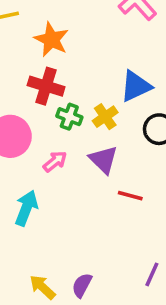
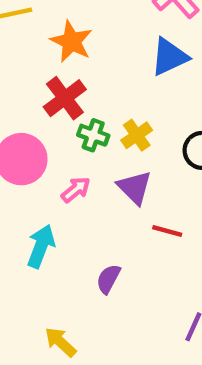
red cross: (46, 86) -> (65, 98), turned 36
blue triangle: (136, 86) -> (169, 57), moved
purple semicircle: (82, 285) -> (108, 279), moved

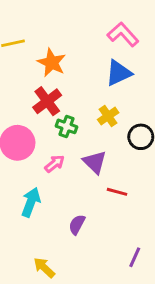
yellow cross: (137, 135) -> (108, 116), moved

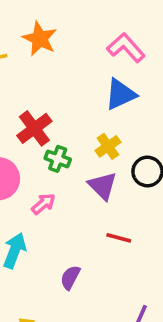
orange star: (52, 63) -> (40, 39), moved
purple triangle: (95, 162) -> (103, 186), moved

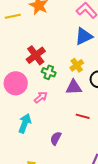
purple triangle: (103, 186) -> (74, 87), turned -48

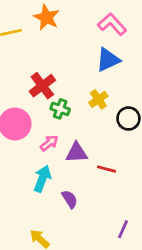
purple triangle: (74, 87) -> (77, 153), moved
cyan arrow: (25, 123) -> (42, 179), moved
purple semicircle: (56, 138) -> (70, 199), turned 120

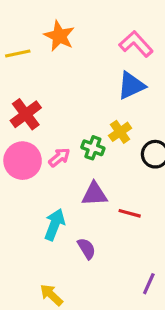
red cross: (42, 86) -> (26, 114), moved
green cross: (60, 109) -> (93, 148), moved
pink arrow: (49, 143) -> (59, 157), moved

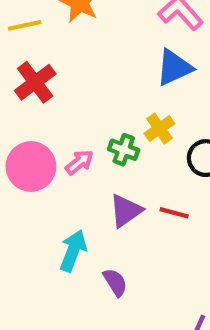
red cross: (26, 114) -> (35, 82), moved
purple triangle: (94, 194) -> (126, 211), turned -32
red line: (130, 213) -> (174, 213), moved

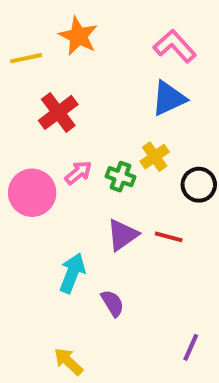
red cross: (35, 82) -> (58, 112), moved
pink arrow: (79, 162) -> (78, 173), moved

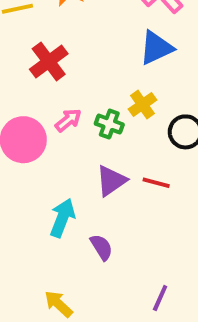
purple line: (191, 347) -> (160, 298), moved

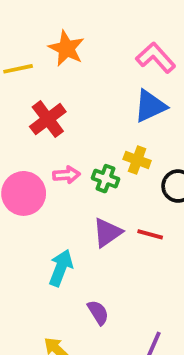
yellow cross: (142, 105) -> (137, 160), turned -35
pink arrow: (68, 120) -> (66, 175), turned 35
purple semicircle: (101, 247) -> (98, 313), moved

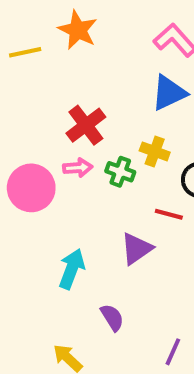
red cross: (48, 119) -> (86, 125), moved
purple triangle: (107, 233) -> (136, 249), moved
red line: (150, 234) -> (169, 214), moved

